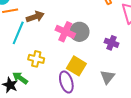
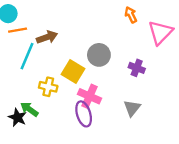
pink cross: (65, 32) -> (90, 96), moved
yellow square: (76, 66) -> (73, 71), moved

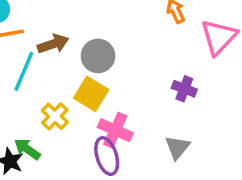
gray circle: (99, 55) -> (98, 56), moved
yellow cross: (48, 87) -> (55, 116), turned 30

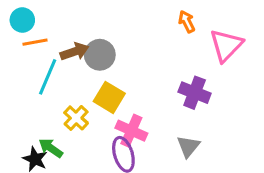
gray circle: (98, 56) -> (100, 55), moved
purple cross: (184, 89) -> (195, 93), size x1.4

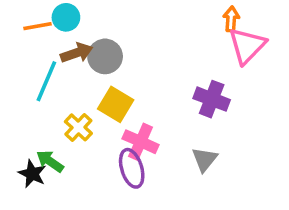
cyan circle: (22, 20) -> (66, 17), moved
orange arrow: (187, 22) -> (231, 19), moved, turned 30
orange line: (35, 42) -> (38, 26), moved

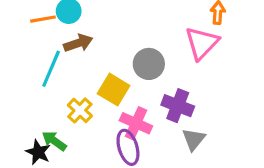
pink triangle: (247, 46) -> (202, 43), moved
gray circle: (105, 56) -> (149, 64), moved
purple cross: (212, 99) -> (178, 106), moved

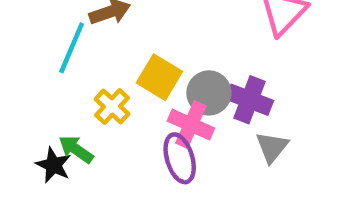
gray circle: (149, 64) -> (209, 93), moved

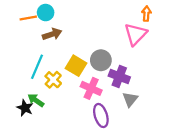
cyan line: (72, 48) -> (37, 67), moved
gray circle: (209, 93) -> (101, 60), moved
purple ellipse: (180, 158) -> (101, 116), moved

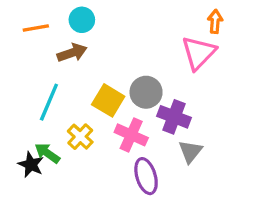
cyan circle: (46, 13) -> (82, 20), moved
yellow cross: (53, 80) -> (80, 137), moved

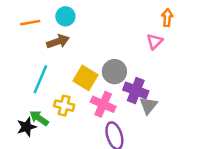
pink triangle: (199, 53) -> (155, 41), size x0.6
yellow cross: (80, 137) -> (64, 106), turned -30
gray triangle: (190, 151) -> (148, 106), moved
black star: (31, 165) -> (26, 127), turned 30

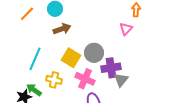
orange line: (30, 23) -> (27, 14), turned -35
brown arrow: (58, 41) -> (62, 29), moved
purple cross: (136, 90) -> (111, 68), turned -30

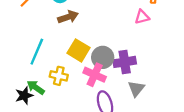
pink triangle: (126, 29) -> (142, 17), turned 32
gray circle: (94, 53) -> (103, 57), moved
gray triangle: (121, 80) -> (136, 89), moved

